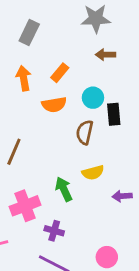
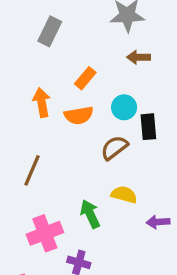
orange arrow: (24, 78) -> (42, 102), moved
brown semicircle: (85, 132) -> (114, 148), turned 40
yellow semicircle: (93, 173) -> (124, 195), turned -150

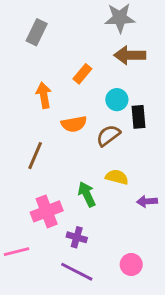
gray rectangle: (50, 31) -> (37, 32), moved
brown arrow: (139, 57) -> (130, 55), size x1.5
orange semicircle: (79, 115) -> (74, 124), moved

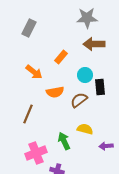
orange arrow: (44, 95) -> (34, 72), turned 138

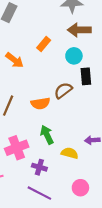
cyan circle: (85, 75) -> (74, 56), moved
orange semicircle: (55, 92) -> (40, 103), moved
yellow semicircle: (85, 129) -> (70, 153), moved

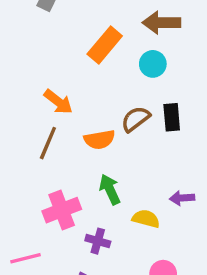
orange rectangle: (44, 44) -> (105, 45), size x1.5
orange arrow: (15, 60) -> (58, 102), moved
black rectangle: (86, 76) -> (172, 117), moved

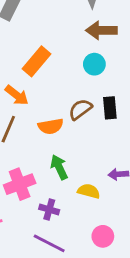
orange rectangle: (105, 45) -> (37, 61), moved

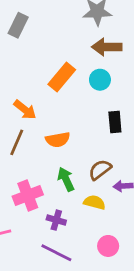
orange rectangle: (37, 61) -> (62, 77), moved
brown semicircle: (80, 109) -> (100, 170), moved

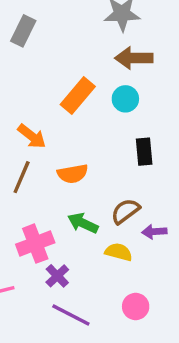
green arrow: (66, 179) -> (83, 223), turned -40
purple cross: (56, 220) -> (57, 276), moved, turned 30

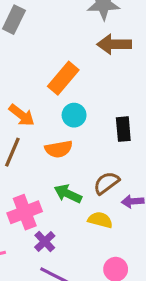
cyan circle: (125, 99) -> (74, 115), moved

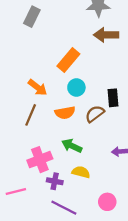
brown semicircle: (106, 183) -> (95, 114), moved
yellow semicircle: (100, 220) -> (81, 172), moved
purple cross: (45, 242) -> (55, 181), turned -35

